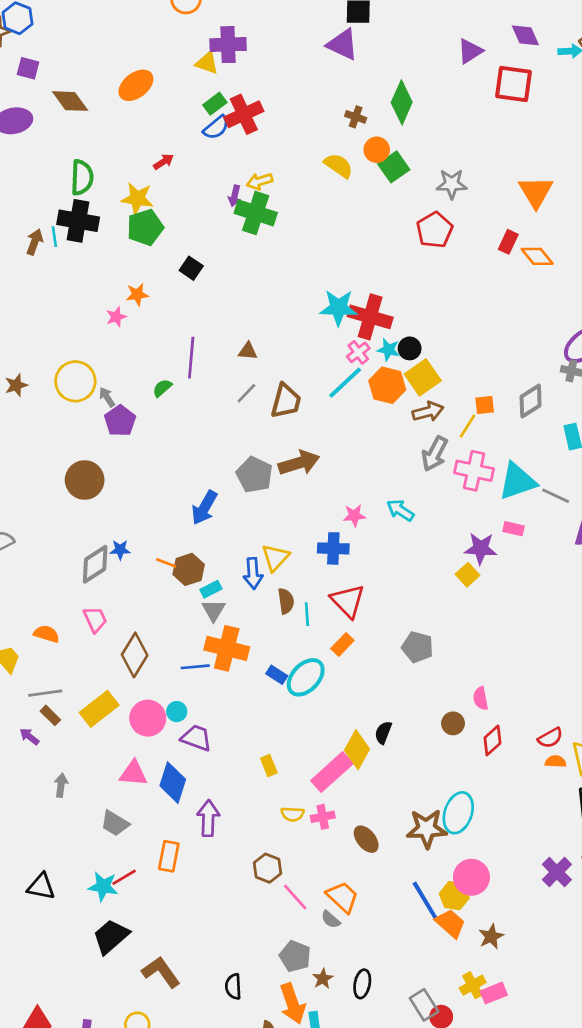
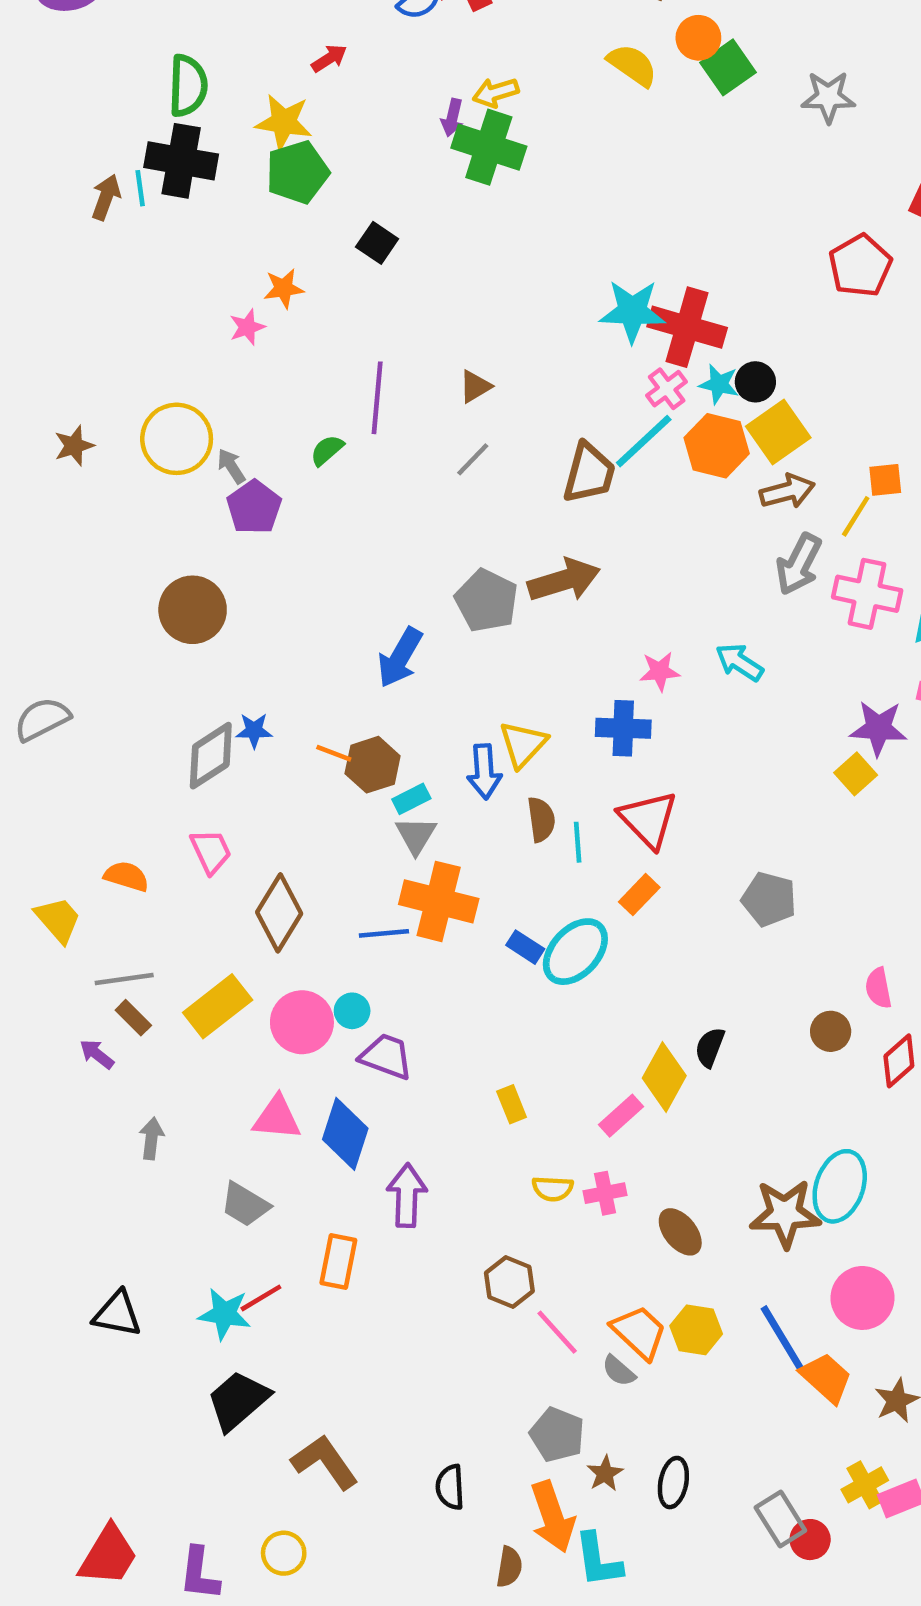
red pentagon: (435, 230) -> (860, 266), moved
brown triangle: (248, 351) -> (475, 386), turned -36
brown trapezoid: (286, 401) -> (589, 473), moved
pink rectangle: (332, 772) -> (621, 1116), size x0.6
yellow hexagon: (454, 896) -> (696, 1330), moved

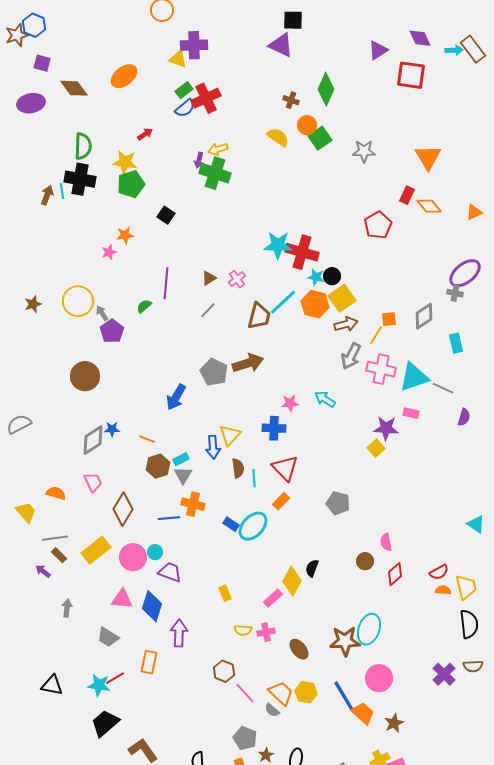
pink cross: (667, 389) -> (237, 279), moved
brown hexagon: (373, 765) -> (158, 466), moved
orange cross: (439, 901) -> (193, 504), size x0.7

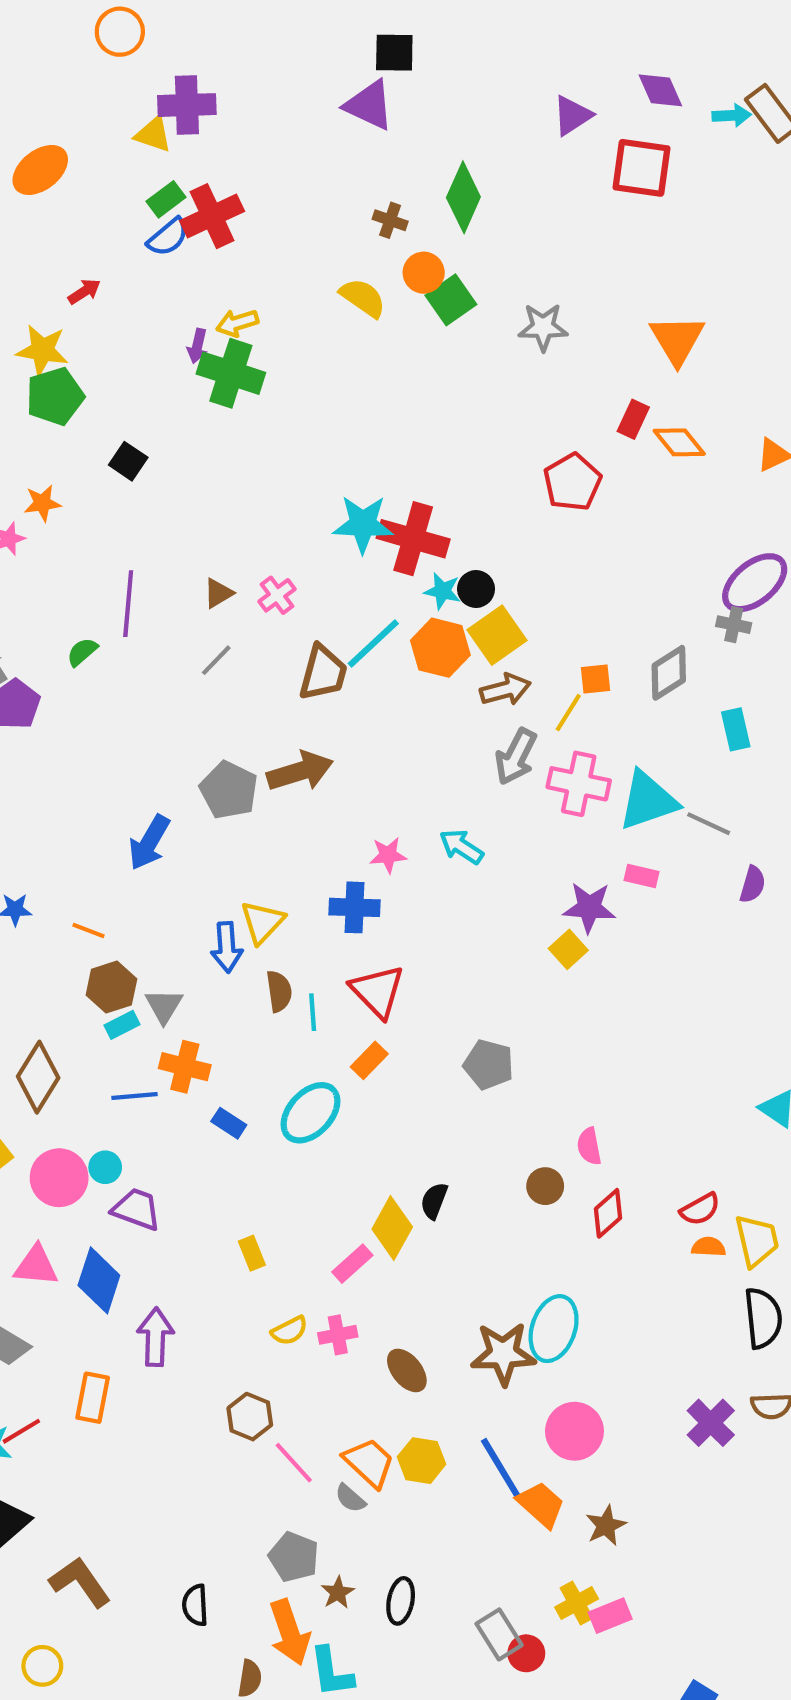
cyan rectangle: (181, 459) -> (122, 1025), moved
blue rectangle: (231, 524) -> (229, 1123), moved
yellow semicircle: (243, 630) -> (290, 1331), turned -30

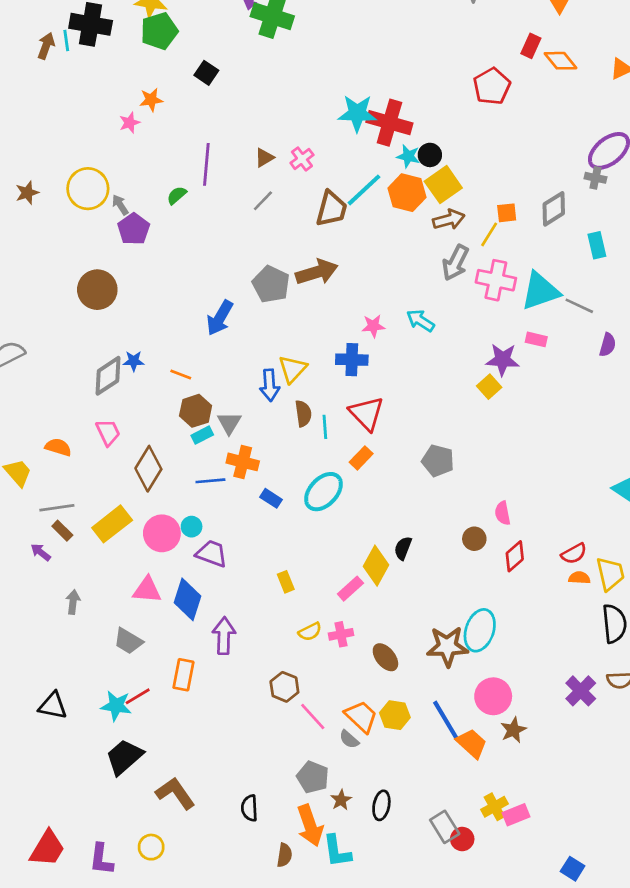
brown star: (606, 1526) -> (513, 730), moved

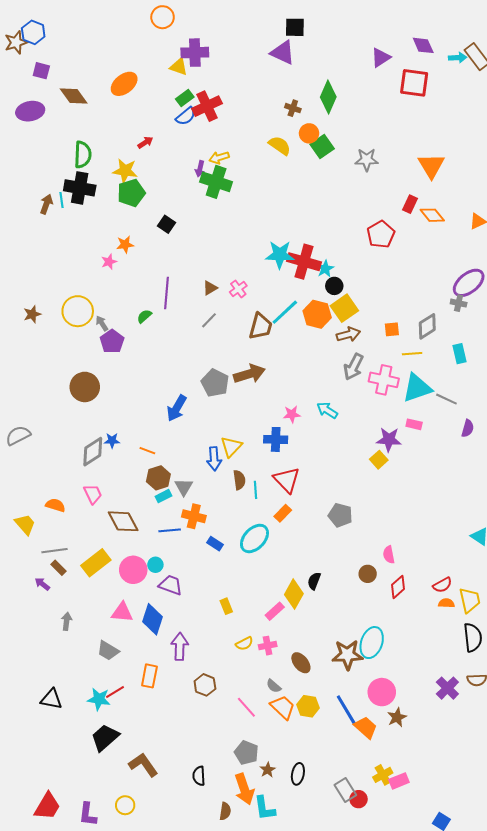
cyan star: (408, 156) -> (325, 269), moved, turned 30
yellow line: (489, 234) -> (412, 354), moved, turned 54
brown diamond: (148, 469) -> (123, 521), turned -60
brown hexagon: (284, 687) -> (205, 685), moved
gray semicircle: (349, 739) -> (274, 686), moved

